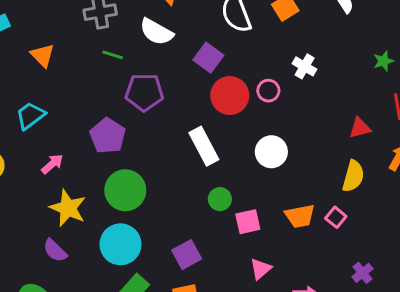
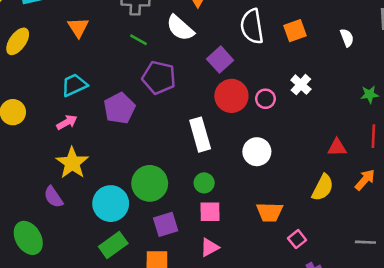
cyan trapezoid: (30, 116) -> (74, 85), moved
green circle: (125, 190) -> (150, 183), moved
pink square: (336, 217) -> (297, 239), moved
pink square: (248, 222) -> (210, 212), moved
pink triangle: (261, 269) -> (210, 247), moved

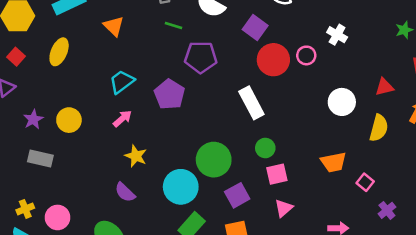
white circle: (257, 152) -> (342, 102), moved
yellow star: (72, 163) -> (136, 156), size x0.7

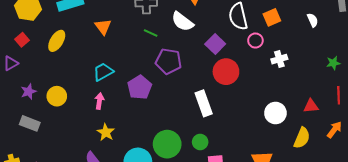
white cross: (337, 35) -> (279, 59), turned 35
pink circle: (306, 55) -> (255, 41), moved
pink arrow: (122, 119) -> (99, 101), turned -49
green circle: (265, 148) -> (200, 142), moved

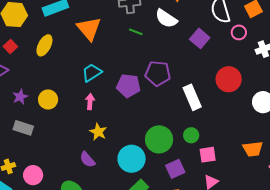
orange triangle: (103, 27) -> (89, 29), size x1.5
purple pentagon: (169, 61) -> (158, 73), moved
red circle: (226, 72) -> (229, 79), moved
purple pentagon: (140, 87) -> (128, 86), turned -30

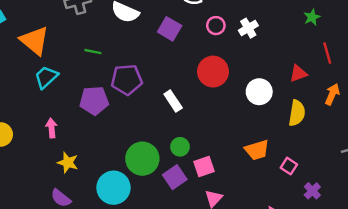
green line: (136, 32) -> (93, 52), moved
pink circle: (239, 32) -> (216, 26), moved
cyan trapezoid: (92, 73) -> (46, 77), moved
white rectangle: (192, 97) -> (173, 101), size x0.7
purple square: (175, 169) -> (175, 177), moved

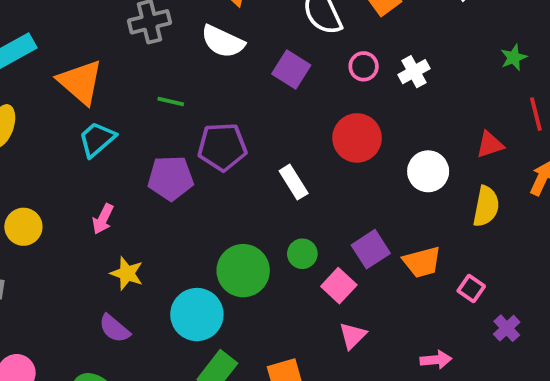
pink arrow: (51, 128) -> (103, 219), turned -150
pink square: (204, 167) -> (339, 286), turned -30
purple square: (175, 177) -> (371, 249), moved

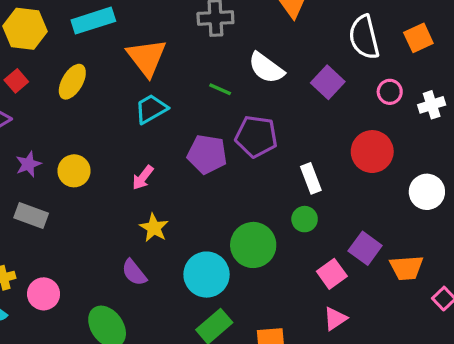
white semicircle: (223, 42) -> (266, 68), moved
purple square: (371, 249) -> (365, 248), turned -32
green circle: (302, 254) -> (305, 219), moved

